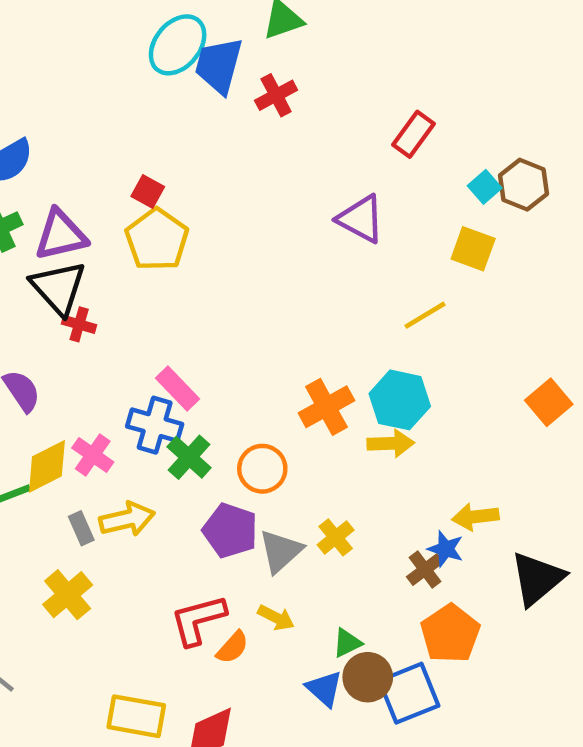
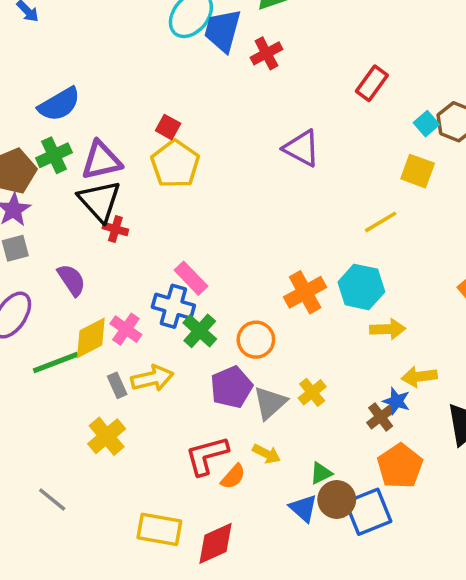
purple triangle: (361, 219) -> (302, 148), moved
yellow arrow: (391, 443) -> (388, 329), moved
purple pentagon: (230, 531) -> (231, 387), turned 30

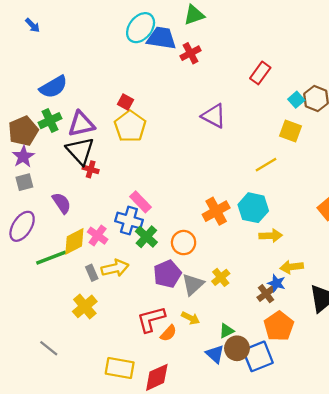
blue trapezoid: (223, 30) -> (161, 38), turned 84

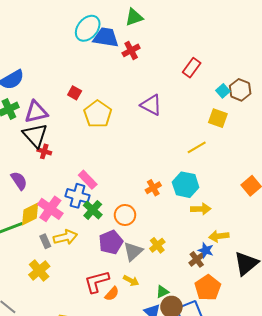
yellow pentagon: (130, 126) -> (98, 114), moved
orange cross: (216, 211) -> (153, 188), size x0.7
pink cross: (98, 236) -> (50, 209), size x1.4

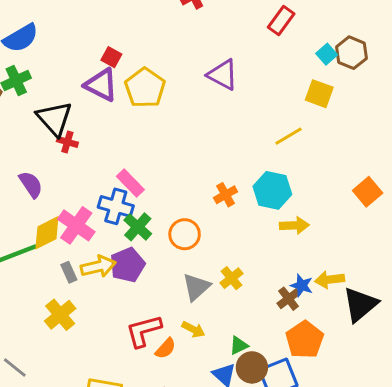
purple triangle: (36, 112) -> (101, 85), moved, turned 40
yellow arrow: (219, 236) -> (330, 280), moved
purple pentagon: (111, 242) -> (127, 265), moved

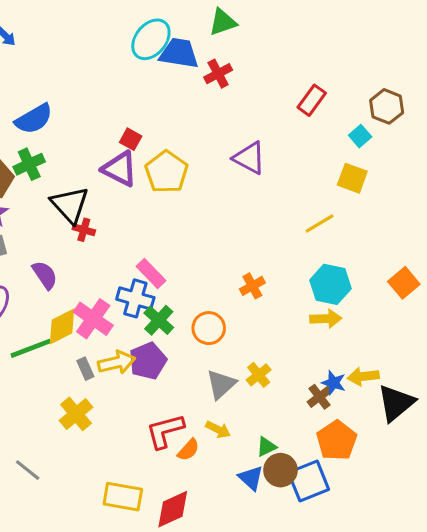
brown hexagon: (351, 53) -> (387, 106), moved
cyan hexagon: (272, 190) -> (330, 284), moved

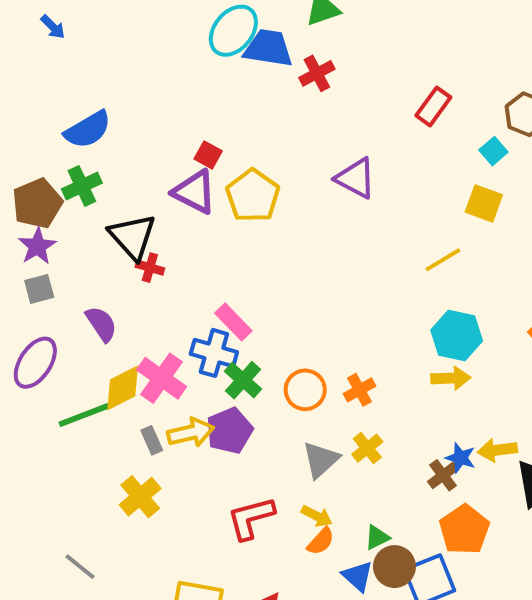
orange cross: (252, 286) -> (360, 390), moved
orange semicircle: (188, 450) -> (321, 541), moved

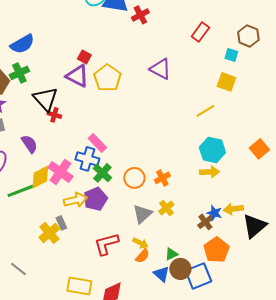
cyan square: (493, 151) -> (231, 55), turned -32
gray rectangle: (152, 440) -> (61, 223), moved

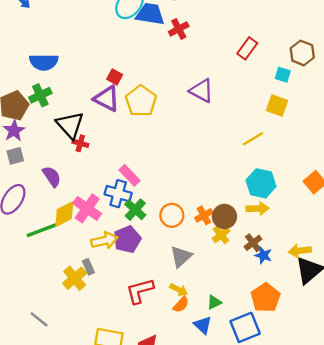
blue semicircle: (22, 44) -> (44, 62), turned 30
yellow cross: (166, 208) -> (221, 235), moved
yellow arrow: (233, 209) -> (300, 251), moved
brown cross: (205, 222) -> (253, 243), moved
brown circle: (180, 269) -> (224, 216), moved

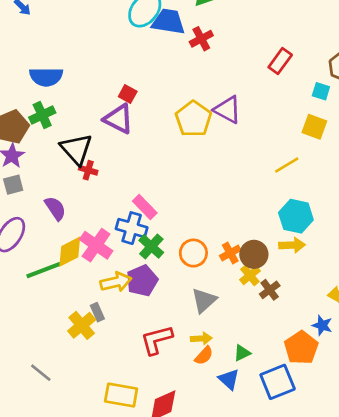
yellow pentagon: (141, 101) -> (193, 119), moved
brown cross: (253, 243) -> (270, 290), moved
blue star: (263, 255) -> (322, 325), moved
yellow arrow: (179, 290) -> (201, 339), turned -30

